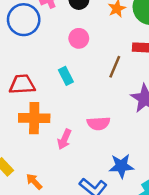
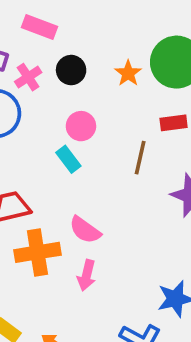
cyan rectangle: (66, 76) -> (68, 159), moved
pink semicircle: (99, 123) -> (85, 230), moved, turned 50

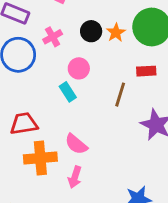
black circle: (71, 70) -> (91, 31), moved
pink cross: (28, 77) -> (53, 37), moved

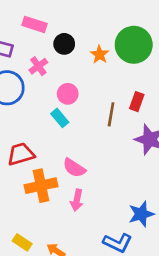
black circle: (91, 31) -> (64, 44), moved
red rectangle: (146, 71) -> (137, 102), moved, turned -60

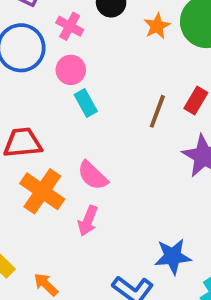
pink cross: (38, 66) -> (70, 26), turned -36
pink circle: (68, 94) -> (71, 70), moved
orange cross: (41, 186) -> (42, 191), turned 36

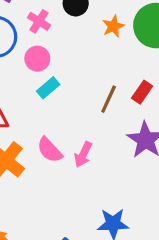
cyan rectangle: (86, 103) -> (48, 88), turned 75
pink arrow: (88, 221) -> (83, 154), moved

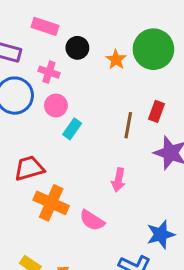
pink semicircle: (50, 150) -> (92, 220), moved

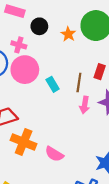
pink circle: (56, 105) -> (25, 70), size x1.6
cyan rectangle: (72, 129) -> (53, 84), moved, turned -64
pink arrow: (118, 180) -> (85, 105), moved

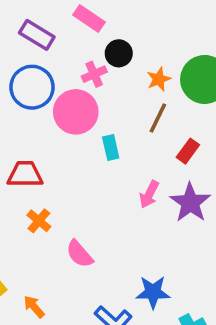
pink cross: (19, 45) -> (94, 74), moved, turned 32
brown line: (79, 83) -> (158, 118), moved
orange cross: (24, 142) -> (39, 221), size x0.6

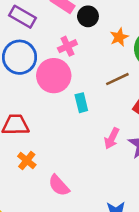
black circle: (119, 53) -> (88, 16), moved
orange star: (159, 79) -> (119, 37), moved
brown line: (158, 118) -> (117, 79), turned 40

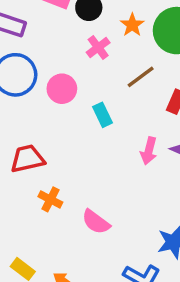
pink cross: (67, 46) -> (98, 47), moved
pink circle: (54, 76) -> (62, 89), size x0.7

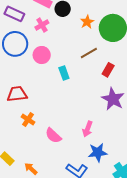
pink cross: (98, 47) -> (42, 25), moved
pink arrow: (149, 151) -> (88, 129), moved

